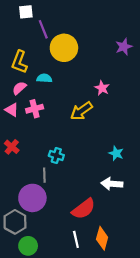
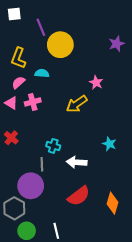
white square: (26, 12) -> (14, 14), moved
white arrow: (112, 184) -> (77, 162), moved
orange diamond: (102, 238) -> (112, 203), moved
white line: (76, 239) -> (56, 231), moved

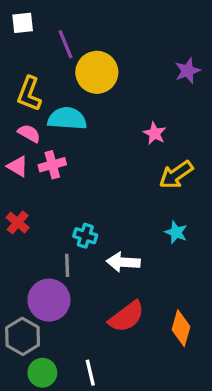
cyan semicircle: (42, 73) -> (67, 119), size x1.6
pink semicircle: (18, 83) -> (29, 133), turned 72
yellow arrow: (77, 104) -> (176, 175), moved

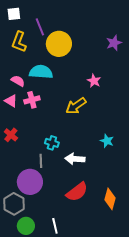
yellow L-shape: (29, 94) -> (19, 42), moved
yellow arrow: (176, 175) -> (76, 106), moved

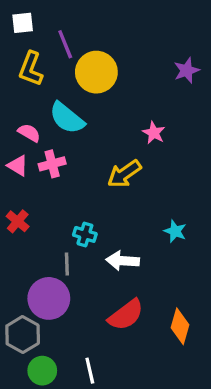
cyan semicircle: (41, 72) -> (67, 118), turned -145

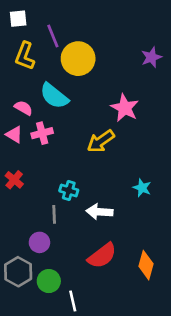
pink star: (154, 133) -> (125, 108), size x1.5
purple circle: (49, 298) -> (39, 242), size x0.6
green circle: (42, 371) -> (49, 281), moved

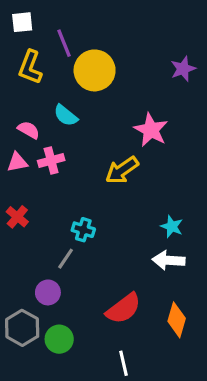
cyan semicircle: (54, 96) -> (66, 115), size x0.7
pink triangle: (14, 135) -> (17, 162), turned -42
white arrow: (99, 212) -> (169, 260), moved
gray line: (54, 214) -> (66, 259), turned 36
white line: (73, 301) -> (124, 363), moved

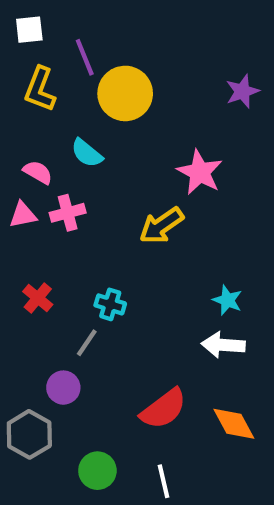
red cross: (17, 217) -> (38, 298), moved
orange diamond: (177, 320) -> (234, 424), turned -44
green circle: (59, 339) -> (97, 471), moved

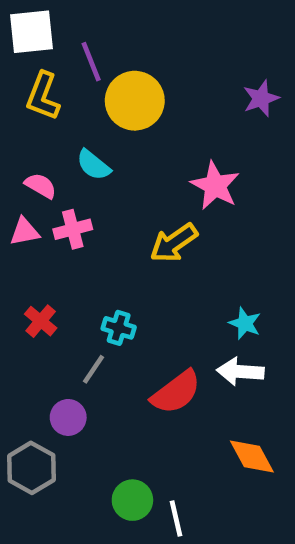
white square: (29, 30) -> (31, 32), size x1.5
red semicircle: (164, 409) -> (176, 392), moved
green circle: (97, 471) -> (132, 500), moved

